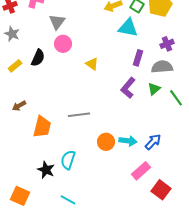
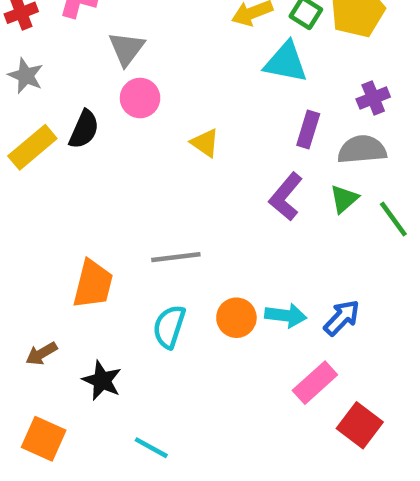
yellow rectangle: (15, 66) -> (32, 147), size x1.5
brown arrow: (19, 106) -> (41, 354), moved
cyan semicircle: (68, 160) -> (169, 327), moved

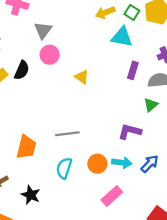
purple L-shape: (286, 197) -> (130, 131), moved, turned 65
pink rectangle: (315, 383) -> (112, 196), moved

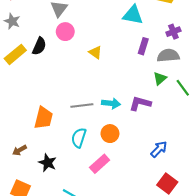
cyan arrow: (122, 163) -> (111, 103), moved
blue arrow: (150, 164) -> (159, 149), moved
pink rectangle: (112, 196) -> (100, 164), moved

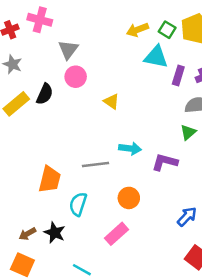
purple rectangle: (143, 46) -> (178, 75), moved
cyan arrow: (111, 103) -> (130, 148), moved
cyan semicircle: (79, 138) -> (78, 204), moved
brown arrow: (19, 150) -> (27, 234), moved

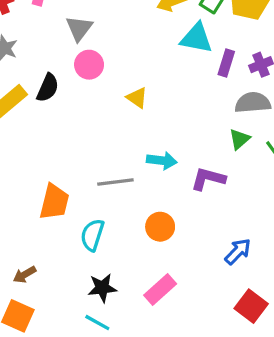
black star: (55, 233) -> (102, 288), moved, turned -30
pink rectangle: (116, 234) -> (160, 290), moved

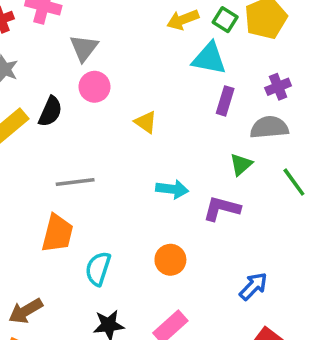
purple rectangle: (226, 63) -> (225, 101), moved
green triangle: (239, 139) -> (241, 164), moved
gray line: (115, 182) -> (75, 182), moved
brown arrow: (25, 275) -> (26, 311), size x1.4

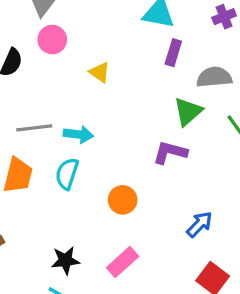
purple cross: (278, 87) -> (224, 17), moved
green triangle: (241, 164) -> (188, 112), size x1.4
cyan arrow: (172, 189) -> (78, 134), moved
cyan semicircle: (98, 269) -> (67, 174), moved

